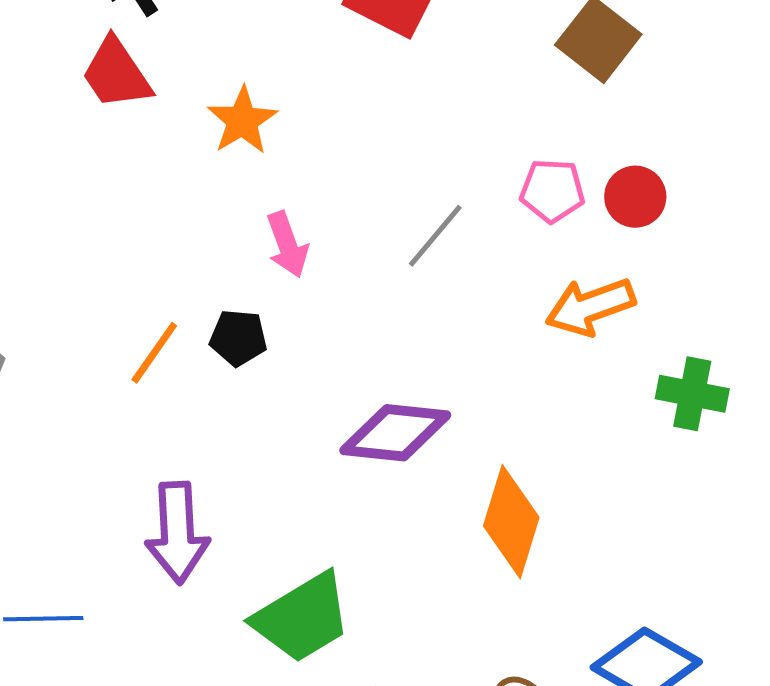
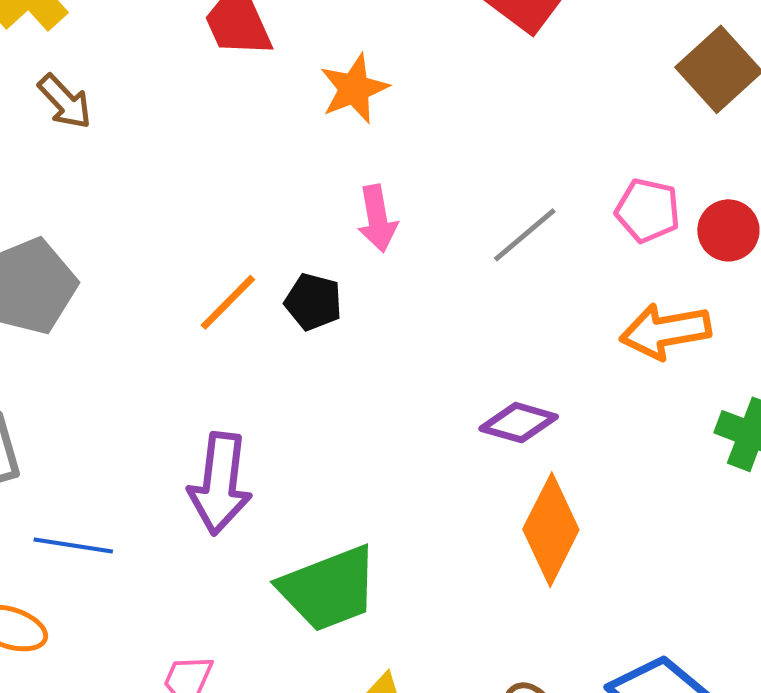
purple diamond: (395, 433) -> (519, 423), moved, size x0.7

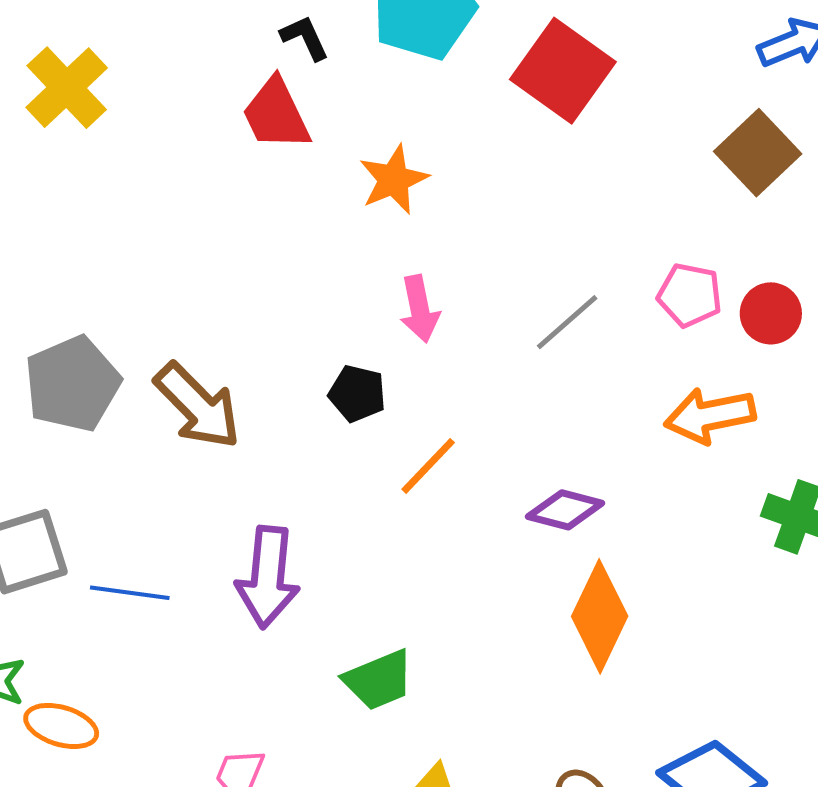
brown arrow: (65, 102) -> (198, 406), moved, size x1.6
orange line: (228, 302) -> (428, 466), moved
blue line: (73, 546) -> (130, 593), moved
green trapezoid: (329, 589) -> (379, 680), size x0.7

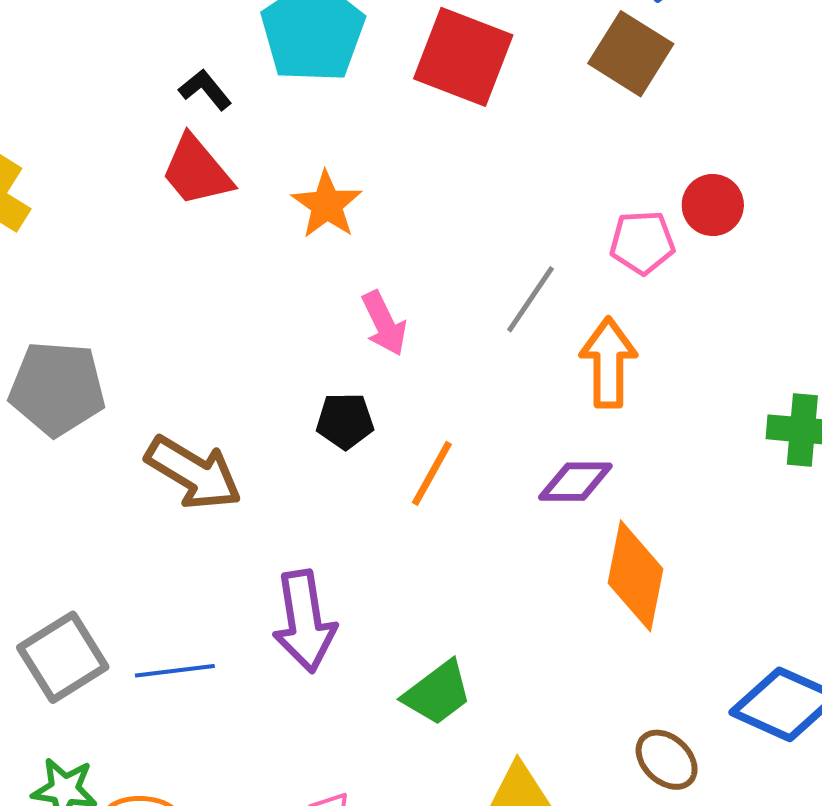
brown square: (758, 153) -> (631, 54), moved
red circle: (771, 313) -> (713, 205), moved
gray pentagon: (72, 384) -> (57, 388), moved, turned -30
orange arrow: (710, 415) -> (608, 363), moved, turned 116

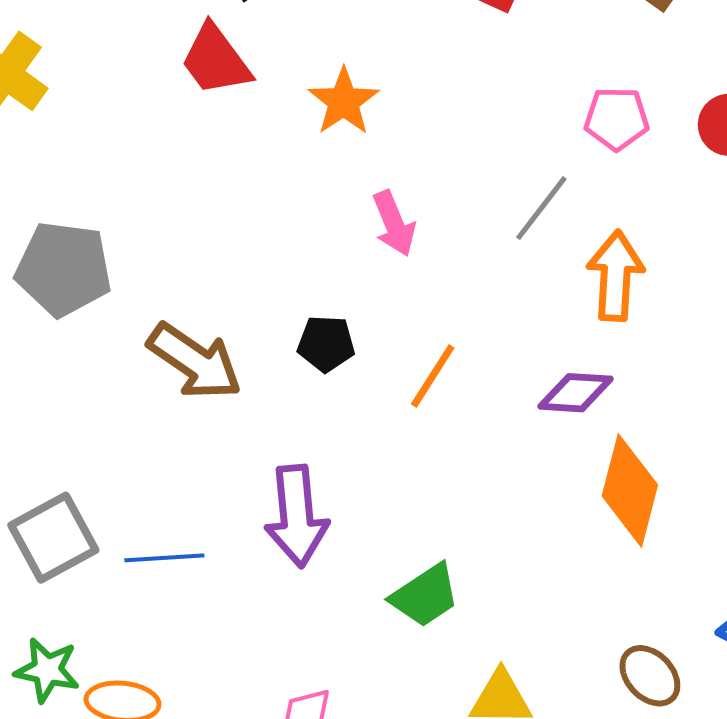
pink pentagon: (642, 242) -> (617, 119), moved
black pentagon: (345, 421) -> (326, 344), moved

